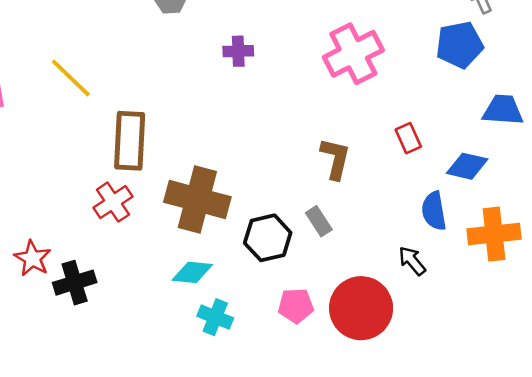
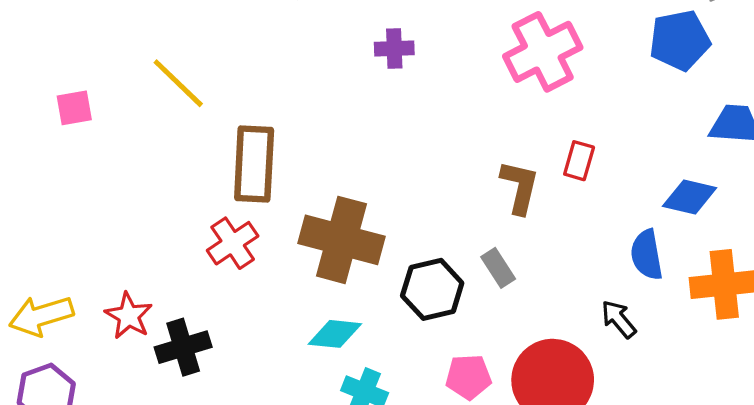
red rectangle: (408, 138) -> (579, 161), moved, turned 40

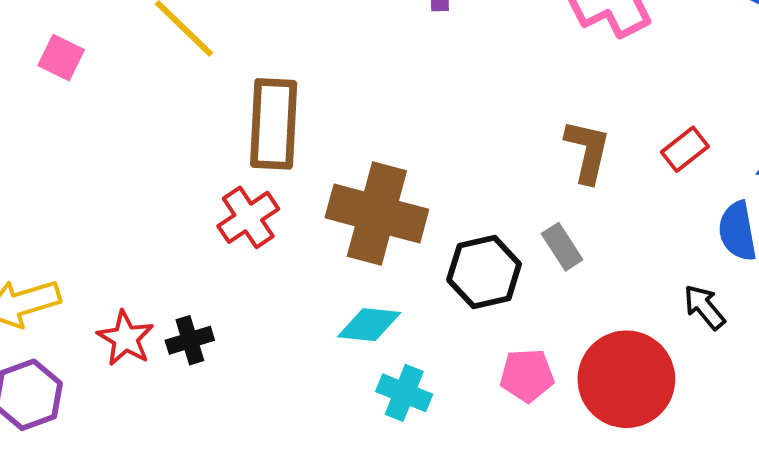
pink square: (74, 108) -> (61, 58), turned 36
red rectangle: (579, 161) -> (685, 149), moved, turned 36
red star: (129, 316) -> (125, 338), moved
black cross: (183, 347) -> (190, 340), size x0.7

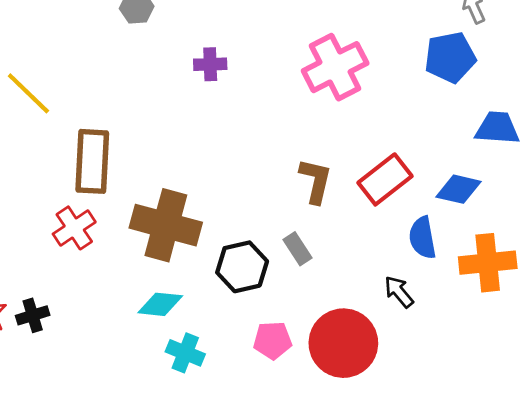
red rectangle: (685, 149) -> (385, 179), size x1.6

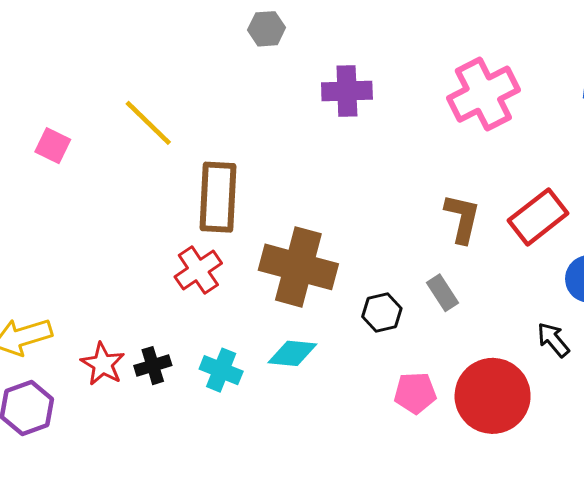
purple cross: (210, 64) -> (347, 91), size x1.4
black hexagon: (242, 267) -> (382, 312), size x0.7
cyan cross: (185, 353) -> (221, 370), moved

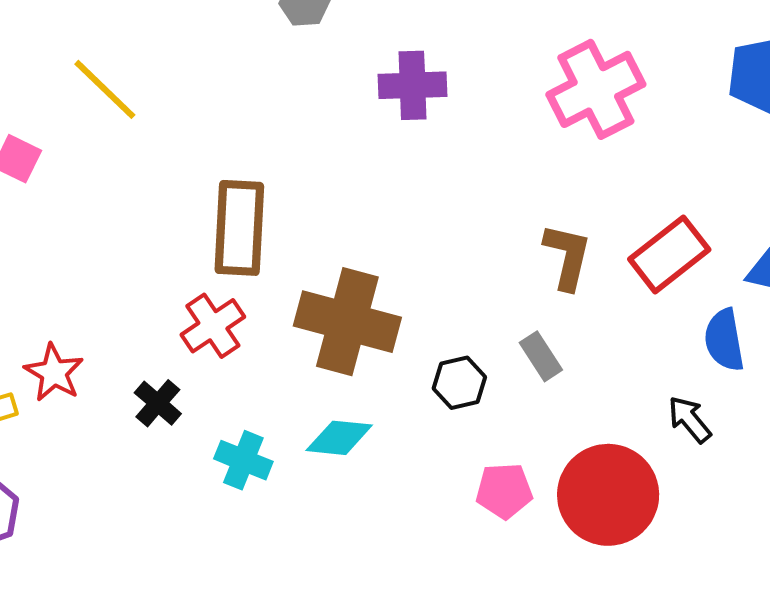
yellow line: (148, 123) -> (105, 89), moved
red star: (103, 364) -> (54, 373), moved
black cross: (153, 366) -> (158, 403), moved, turned -32

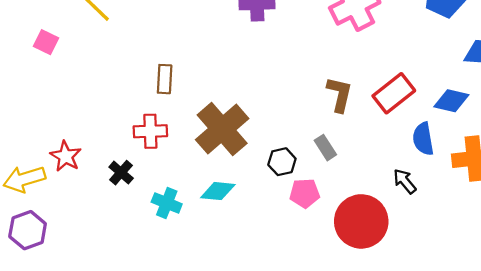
brown rectangle: (239, 228) -> (165, 79), size x0.6
brown cross: (347, 322) -> (222, 129), turned 34
red cross: (213, 326) -> (150, 131), turned 32
pink pentagon: (504, 491) -> (305, 193), moved

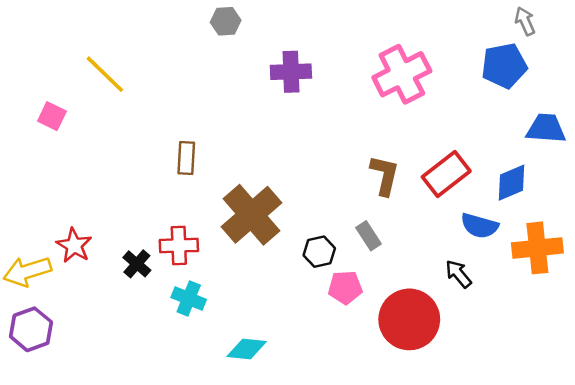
blue diamond: (451, 101) -> (512, 183), turned -36
red cross: (150, 131) -> (179, 245), moved
blue semicircle: (423, 139) -> (479, 226), turned -64
cyan diamond: (218, 191) -> (247, 349), moved

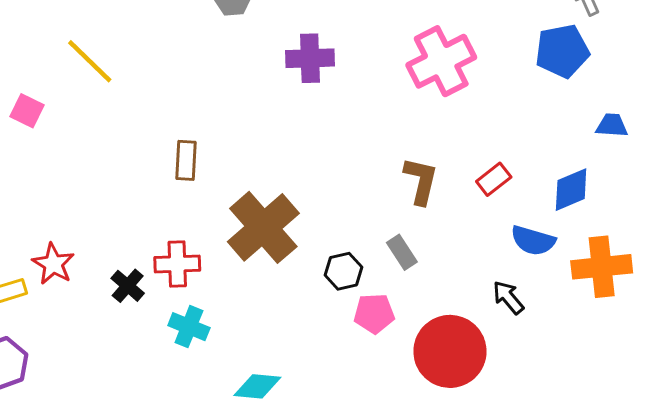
blue trapezoid: (546, 128) -> (612, 125), size x0.7
red rectangle: (446, 174) -> (494, 179), size x0.6

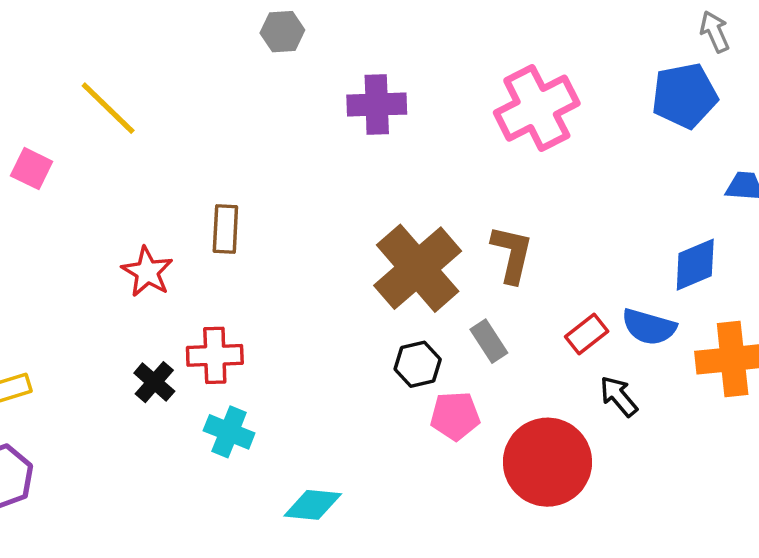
red rectangle: (494, 179) -> (587, 334), moved
brown cross: (263, 227) -> (418, 268), moved
red star: (53, 264) -> (147, 272), moved

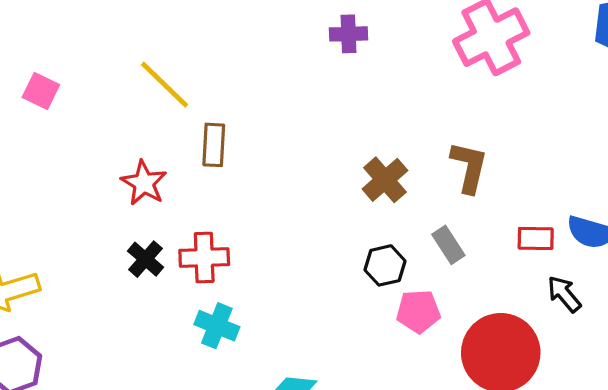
purple cross: (377, 105) -> (349, 34), size x0.7
yellow line: (108, 108) -> (165, 85), moved
brown cross: (418, 268) -> (385, 180), size x0.6
red rectangle: (587, 334) -> (536, 238), turned 39
black cross: (154, 382) -> (146, 259), moved

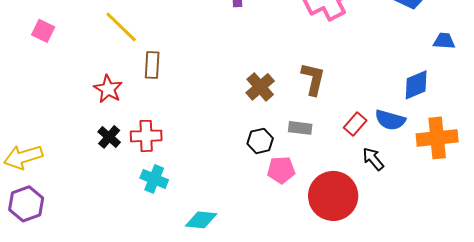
red rectangle: (536, 238) -> (355, 124), turned -50
gray rectangle: (448, 245) -> (300, 128), turned -50

